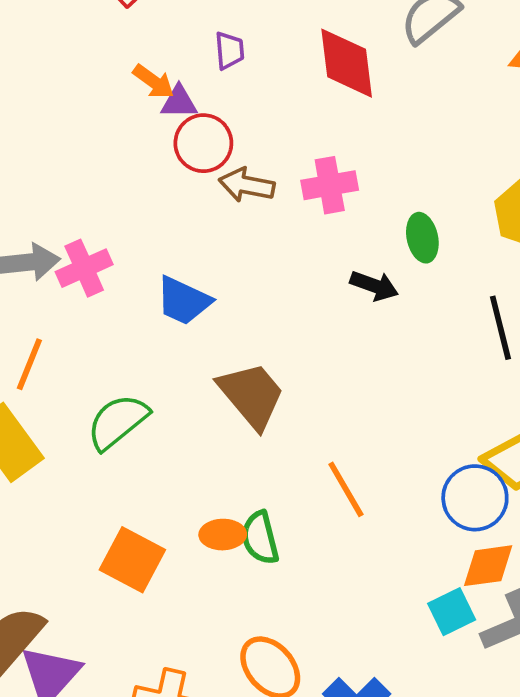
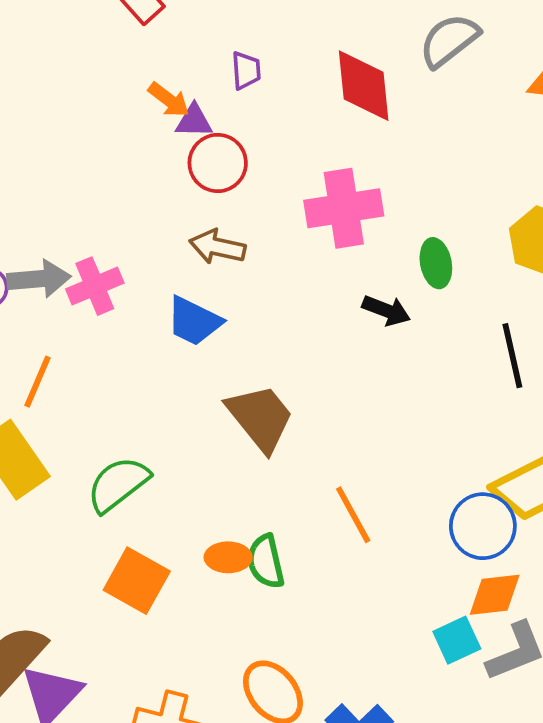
brown arrow: (247, 185) -> (217, 247), moved
pink cross: (330, 185) -> (344, 208), size x1.4
green semicircle: (118, 422) -> (118, 484), moved

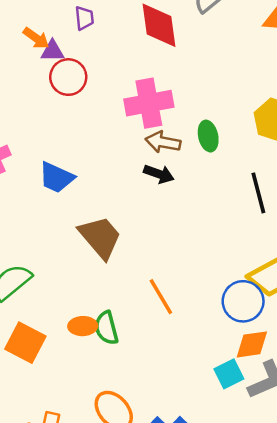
brown arrow: (217, 247) -> (163, 142), moved
black arrow: (386, 310) -> (159, 174), moved

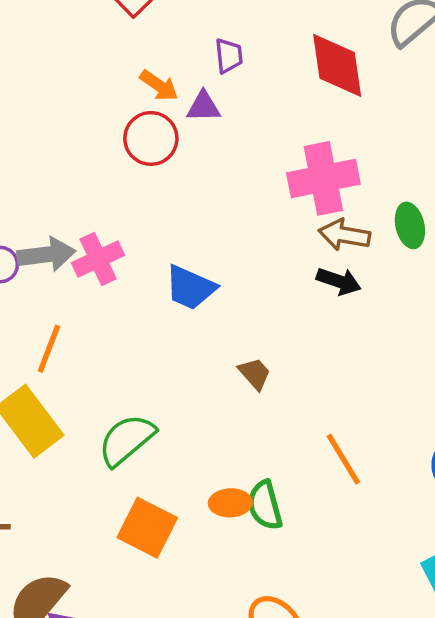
purple triangle: (52, 51) -> (203, 107), moved
red circle: (68, 77) -> (151, 138), moved
brown trapezoid: (100, 237) -> (255, 374), size x0.5

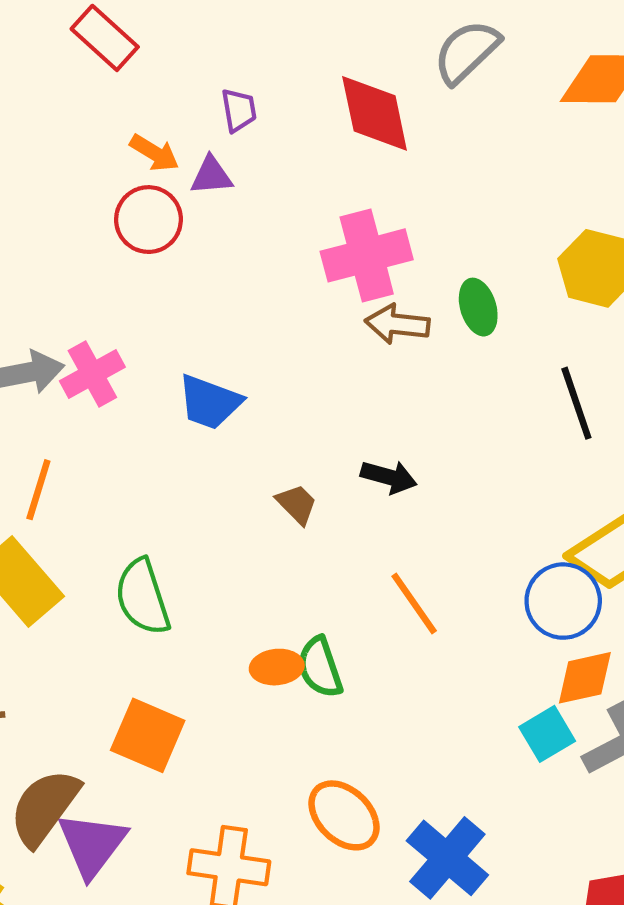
black arrow: (339, 281) -> (389, 477), moved
green semicircle: (127, 440) -> (143, 597), turned -64
orange square: (147, 528) -> (148, 735), moved

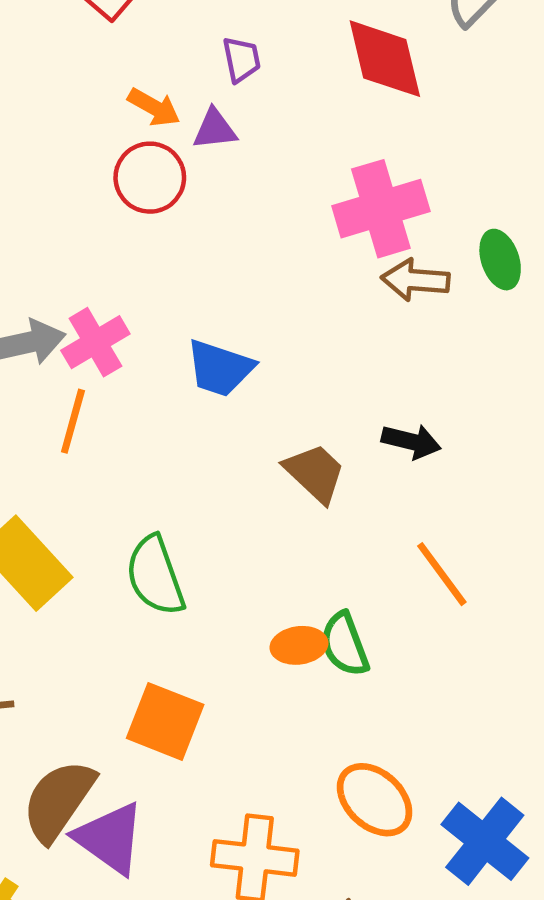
orange line: (38, 490) -> (73, 421), moved
brown trapezoid: (297, 504) -> (315, 473), size x1.4
purple triangle: (92, 845) -> (110, 838), turned -30

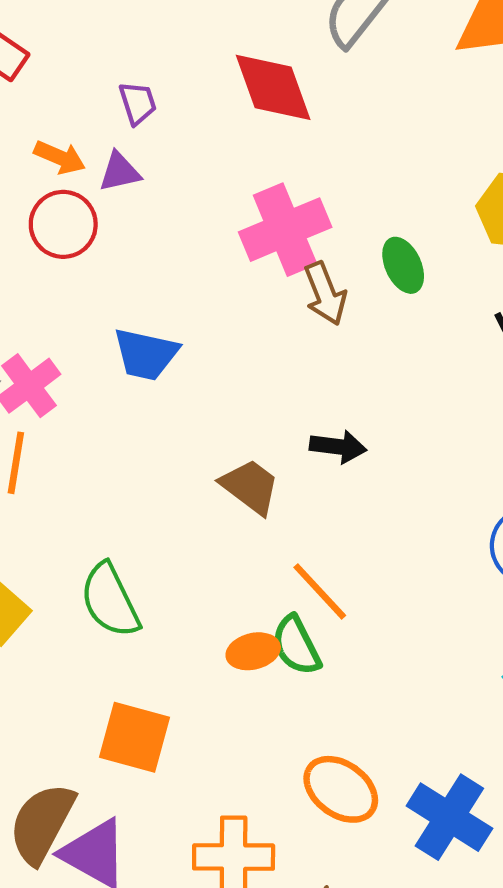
brown arrow: (415, 280) -> (325, 294), turned -110
blue trapezoid: (220, 368) -> (146, 354), moved
orange line: (442, 574) -> (320, 591), moved

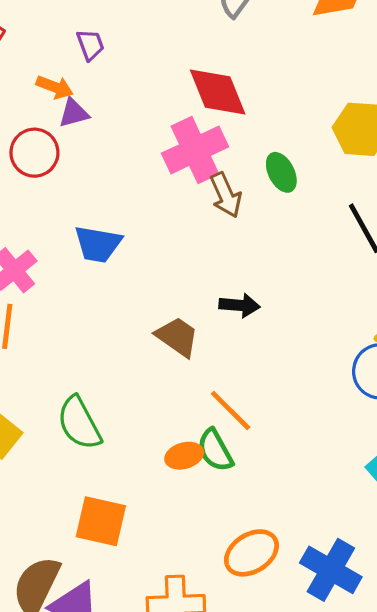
red diamond: (273, 87) -> (218, 92), moved
purple trapezoid: (138, 103) -> (90, 45), moved
orange arrow: (60, 157) -> (55, 87), moved
orange ellipse: (341, 789) -> (251, 553), turned -66

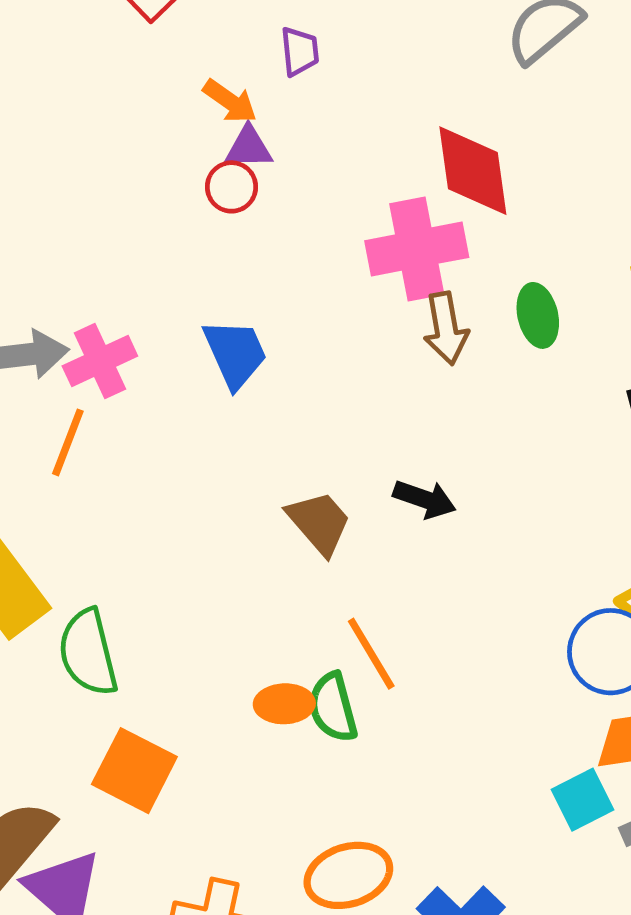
red circle: (34, 153) -> (232, 187), moved, size x0.7
blue trapezoid: (98, 244) -> (235, 353), turned -138
green semicircle: (79, 423) -> (88, 653), moved

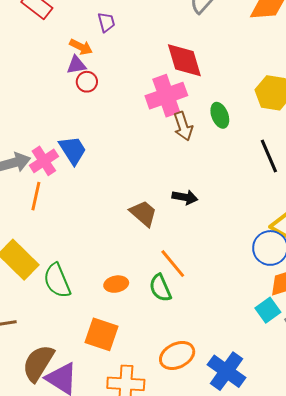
purple triangle: (249, 148) -> (76, 65), moved
blue trapezoid: (235, 353) -> (73, 150), moved
orange ellipse: (284, 704) -> (116, 284), moved
orange square: (134, 771) -> (101, 334), moved

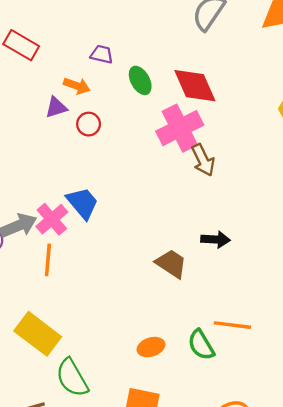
purple trapezoid: (106, 22) -> (102, 54), turned -55
purple triangle: (76, 65) -> (56, 107), moved
green ellipse: (220, 115) -> (140, 80), moved
orange line: (173, 264) -> (232, 325), moved, turned -36
green semicircle: (57, 281) -> (72, 378), moved

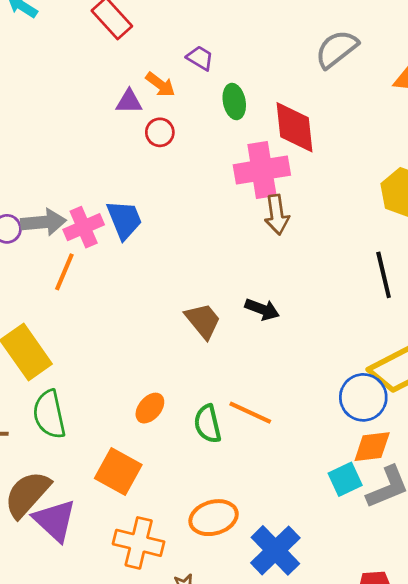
orange ellipse: (151, 347) -> (150, 408), turned -50

